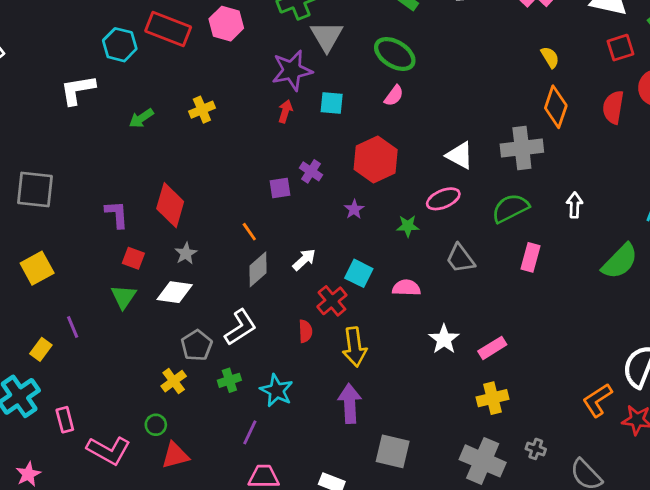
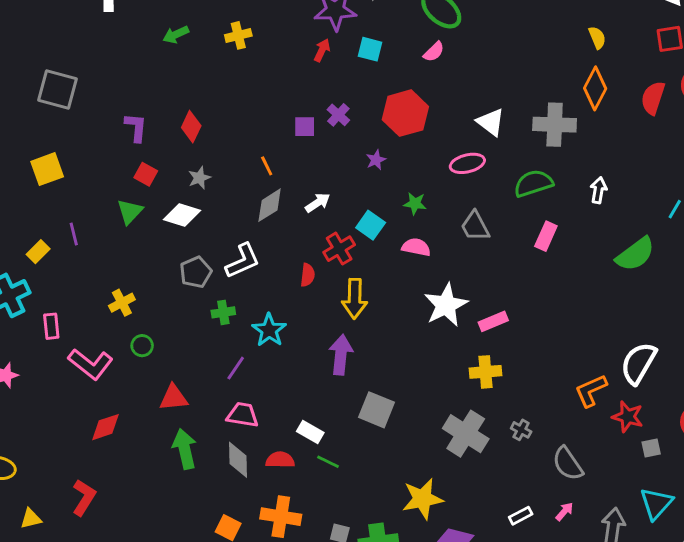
red diamond: (170, 205) -> (191, 127), size x0.7
green star: (408, 226) -> (415, 204), moved
white star: (444, 339) -> (446, 305), size x1.4
yellow cross: (174, 381) -> (122, 303), moved
red triangle: (175, 455) -> (174, 398), moved

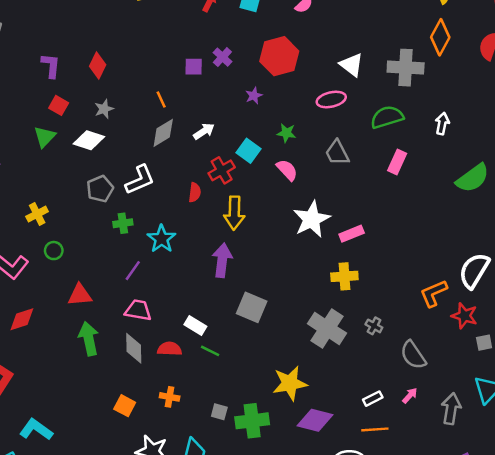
pink semicircle: (416, 247) -> (287, 170), turned 35
orange cross: (281, 517) -> (170, 397), size x0.6

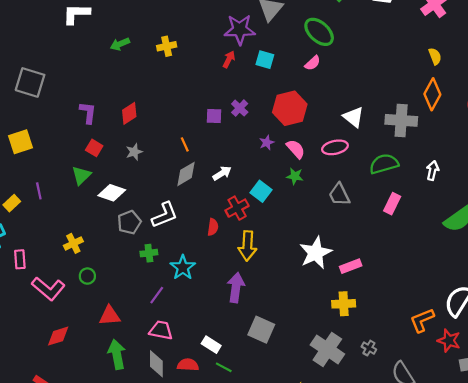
red diamond: (98, 65) -> (129, 113), turned 30
white diamond: (89, 140) -> (112, 193), moved
pink semicircle: (287, 170) -> (296, 149), moved

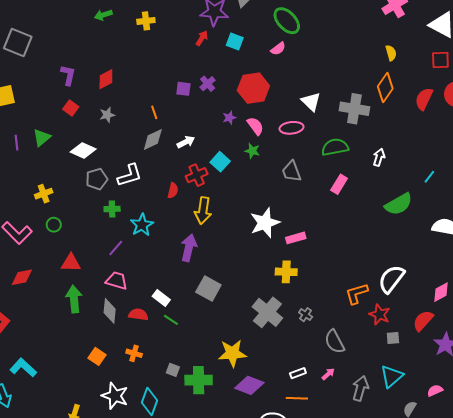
green triangle: (81, 175) -> (42, 138), moved

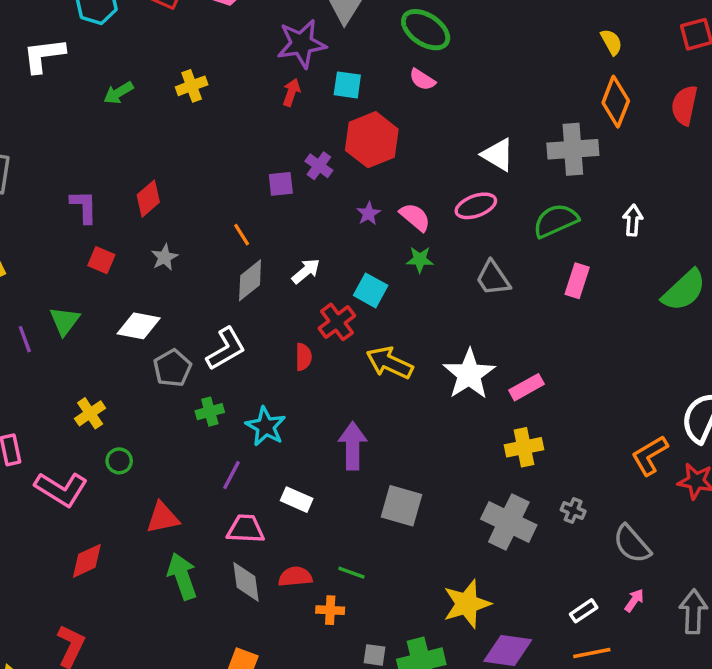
pink semicircle: (278, 49) -> (422, 80), turned 84
red hexagon: (253, 88) -> (372, 140), moved
yellow arrow: (203, 211) -> (390, 363), moved, turned 120
white rectangle: (161, 298) -> (297, 500), moved
orange cross: (134, 353) -> (330, 610), moved

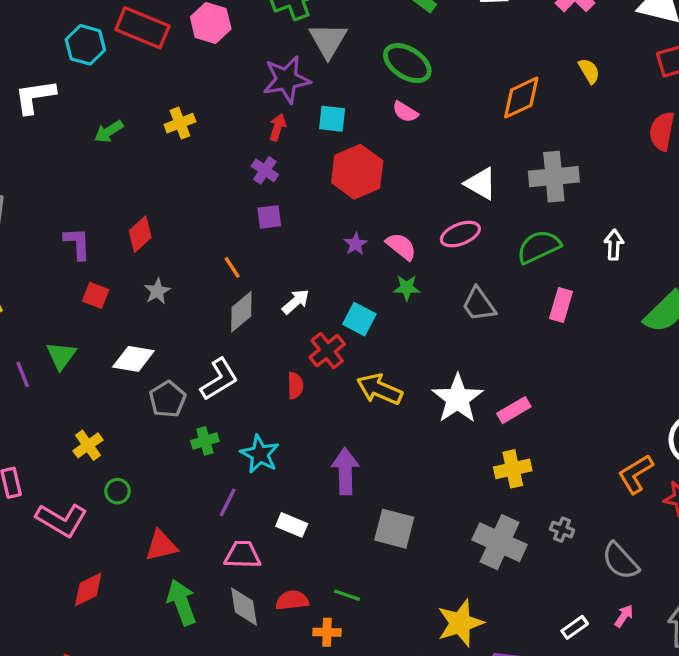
orange diamond: (616, 102) -> (521, 98), moved, turned 45
purple cross: (319, 166) -> (265, 170), moved

